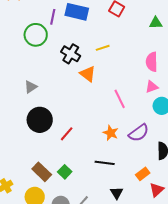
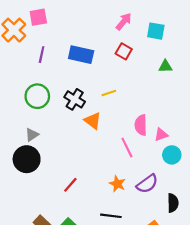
purple line: (53, 17) -> (42, 55), moved
green circle: (36, 35) -> (37, 96), moved
pink semicircle: (152, 62) -> (141, 125), moved
black circle: (40, 120) -> (27, 159), moved

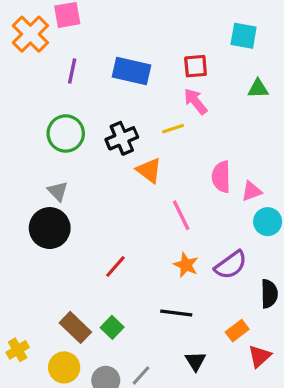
pink arrow: (124, 21) -> (196, 101), moved, turned -78
red square: (124, 51) -> (196, 66), turned -35
black cross: (75, 99) -> (122, 138), turned 36
gray triangle: (32, 135) -> (58, 191), turned -40
pink line: (127, 147) -> (181, 215), moved

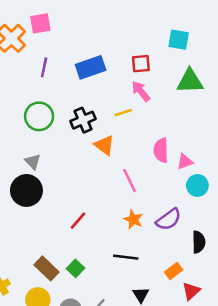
blue rectangle: (131, 71) -> (91, 67), turned -32
green triangle: (258, 89) -> (190, 81), size x1.6

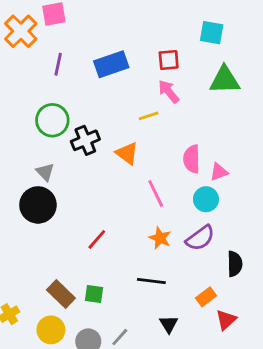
black cross: (83, 120) -> (85, 140), moved
cyan circle: (197, 185) -> (206, 199), moved
green square: (75, 268) -> (94, 294), turned -36

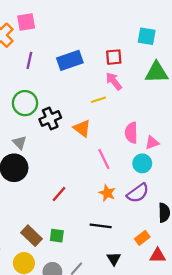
red triangle: (226, 320) -> (158, 255), turned 42

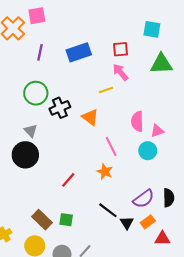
orange star: (107, 193) -> (105, 172), moved
purple semicircle: (138, 193) -> (144, 199), moved
black line: (101, 226) -> (108, 210), turned 30
black triangle: (114, 259) -> (127, 223), moved

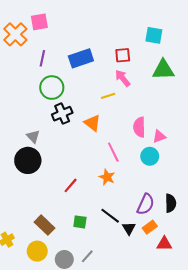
green circle: (36, 93) -> (52, 88), moved
purple semicircle: (144, 199) -> (146, 204), turned -30
green square: (66, 220) -> (80, 222), moved

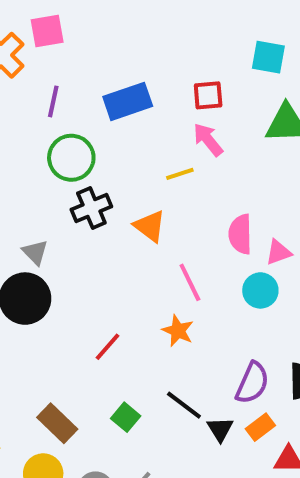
green square: (80, 222) -> (126, 417), turned 32

